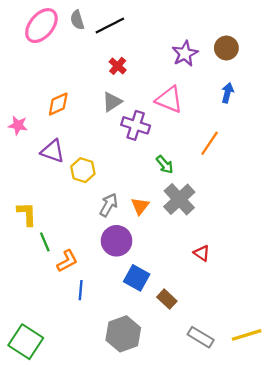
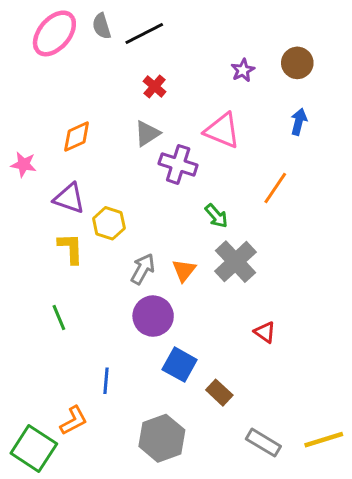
purple star: (185, 54) -> (243, 70), size x0.7
yellow L-shape: (27, 214) -> (71, 248), moved
orange L-shape: (67, 261) -> (74, 421), moved

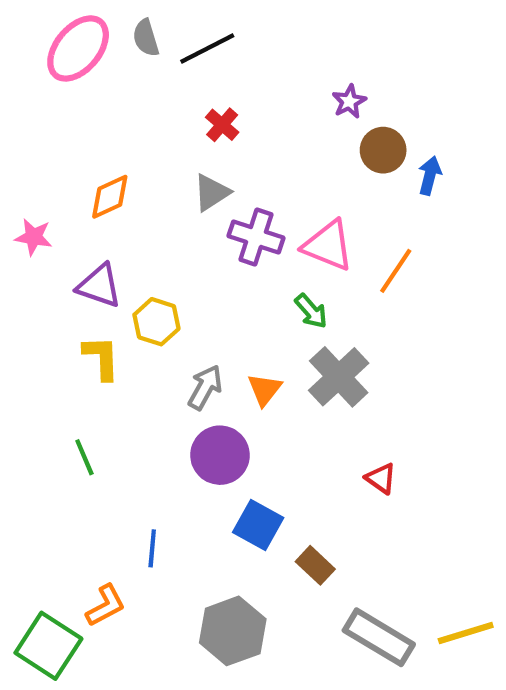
brown circle: (297, 63) -> (383, 150), moved
pink triangle: (222, 131) -> (328, 245), moved
gray rectangle: (263, 443) -> (379, 637), size x1.4

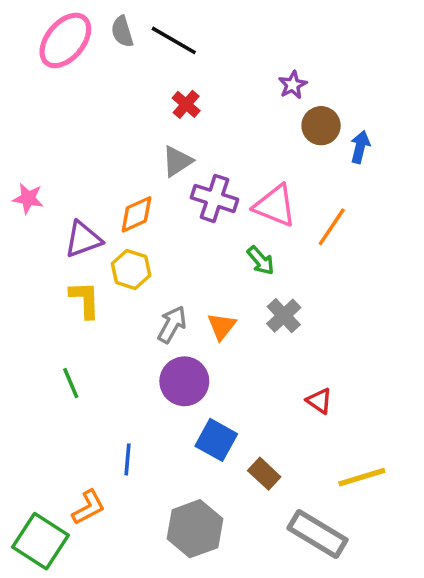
black line: (207, 48) -> (174, 40), turned 57
orange diamond: (110, 197) -> (136, 214), moved
purple triangle: (99, 286) -> (83, 239), turned -39
gray cross: (339, 377) -> (284, 316), size x0.7
yellow line: (466, 633) -> (362, 477), moved

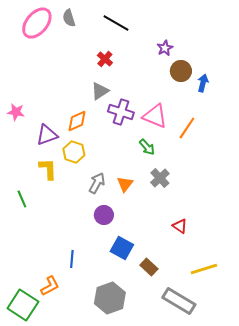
black line: (174, 40) -> (116, 23), moved
purple circle: (184, 381) -> (104, 215), size x0.7
green line: (71, 383) -> (22, 199), moved

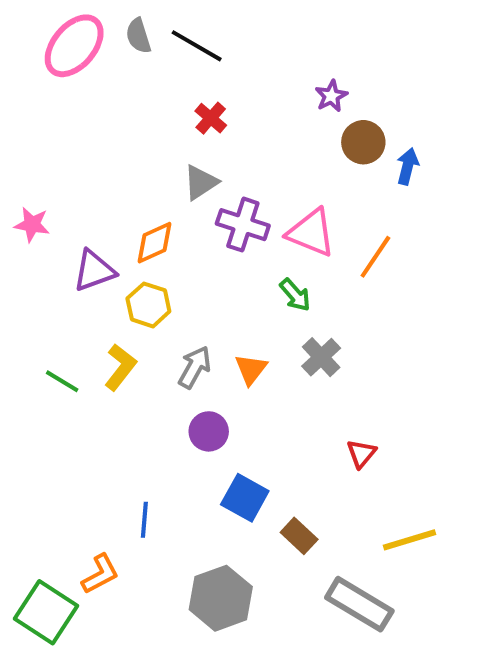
black line: (116, 23) -> (197, 46), moved
yellow L-shape: (48, 169) -> (120, 367), moved, turned 40
green line: (22, 199) -> (62, 381), moved, turned -36
red triangle: (180, 226) -> (361, 454), turned 35

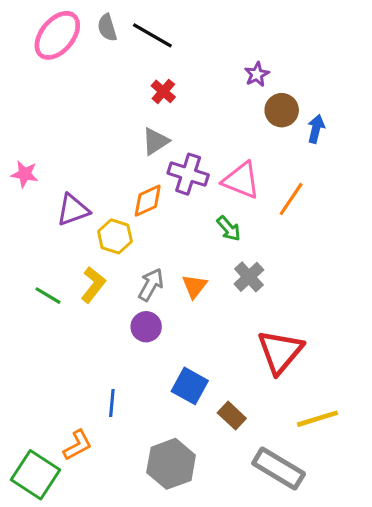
orange diamond: (154, 243) -> (148, 201), moved
purple circle: (209, 431) -> (146, 327), moved
red triangle: (361, 454) -> (280, 352), size x2.0

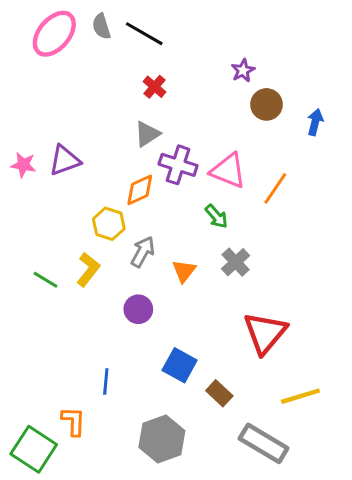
blue arrow: (316, 129) -> (315, 122), moved
purple triangle: (73, 210) -> (65, 160), moved
gray arrow: (151, 285) -> (143, 252), moved
orange L-shape: (78, 445) -> (73, 421), turned -60

